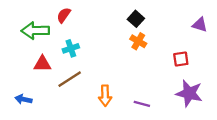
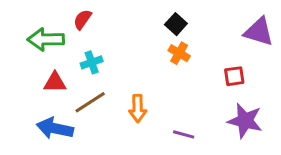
purple triangle: (200, 25) -> (259, 32), size x1.5
orange arrow: (105, 96) -> (138, 108), moved
blue arrow: (23, 99) -> (55, 128), moved, size x1.6

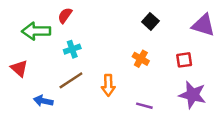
black square: (176, 24) -> (150, 21), moved
orange cross: (179, 53) -> (141, 59), moved
red triangle: (55, 82) -> (19, 68), moved, turned 42
blue arrow: (55, 128) -> (43, 101), size x0.7

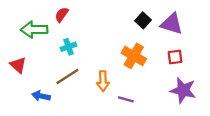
purple triangle: (203, 25) -> (172, 24), moved
orange cross: (141, 59) -> (134, 56), size x1.5
purple line: (144, 106) -> (126, 99), moved

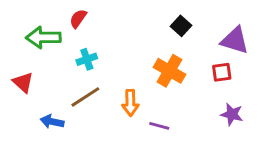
purple triangle: (172, 24) -> (235, 40), moved
purple star: (183, 90) -> (232, 114), size x0.7

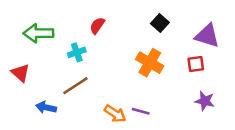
red semicircle: (78, 19) -> (97, 26), moved
orange arrow: (130, 103) -> (115, 114), moved, turned -55

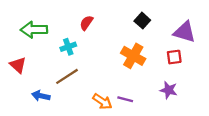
purple star: (205, 101) -> (169, 90), moved

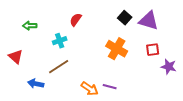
green arrow: (34, 30) -> (30, 26), size x0.6
purple triangle: (185, 32) -> (149, 21), moved
purple star: (169, 90) -> (169, 67), moved

